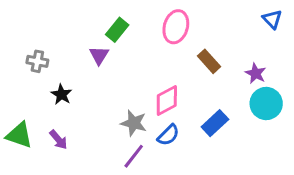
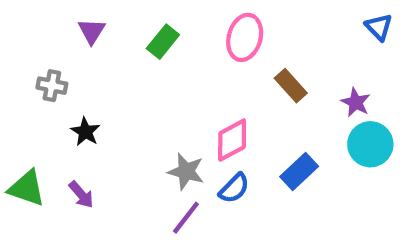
purple triangle: (99, 55) -> (92, 31), moved

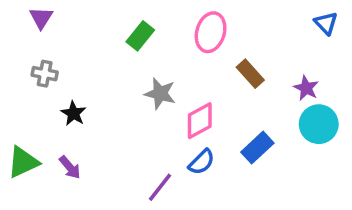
purple triangle: (92, 31) -> (41, 18), moved
gray star: (186, 172) -> (160, 94), moved
green triangle: (27, 188) -> (23, 162), turned -44

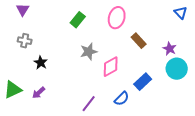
gray star: (160, 94) -> (89, 52), turned -30
blue semicircle: (202, 162) -> (122, 99), moved
purple arrow: (70, 167) -> (39, 93), turned 88

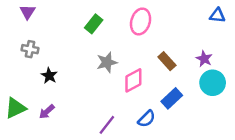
blue triangle: (181, 13) -> (217, 15), turned -40
brown rectangle: (139, 41) -> (167, 61), moved

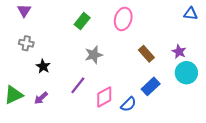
pink diamond: (133, 80) -> (104, 97), moved
purple line: (107, 125) -> (78, 85), moved

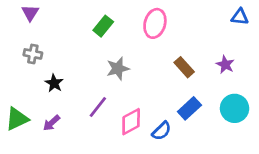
cyan circle: (186, 73) -> (235, 108), moved

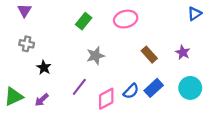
blue triangle: (240, 17) -> (195, 14), turned -40
pink ellipse: (155, 23) -> (126, 19), turned 60
blue semicircle: (162, 131) -> (131, 91), moved

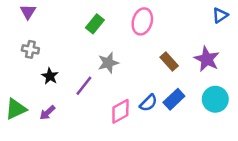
pink ellipse: (126, 19) -> (142, 21), turned -60
purple star: (183, 52) -> (207, 59), size x1.5
purple line: (79, 87) -> (84, 86), moved

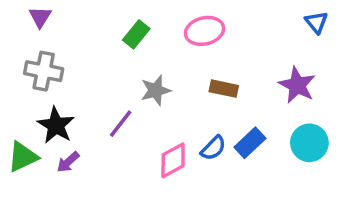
blue triangle: (220, 15) -> (316, 22), turned -35
pink ellipse: (142, 21) -> (205, 31), turned 60
gray cross: (30, 49) -> (44, 71), size x1.5
brown rectangle: (169, 62) -> (224, 89), moved, turned -36
black star: (50, 76) -> (56, 125), moved, size x1.5

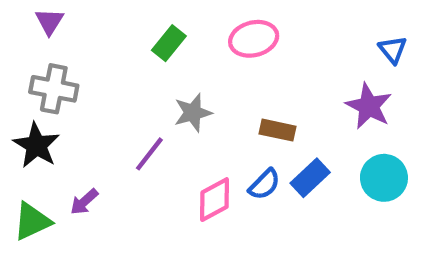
blue triangle: (316, 22) -> (393, 50), moved
brown rectangle: (224, 89) -> (278, 130), moved
black star: (56, 125) -> (36, 145), moved
green triangle: (23, 157) -> (32, 221), moved

